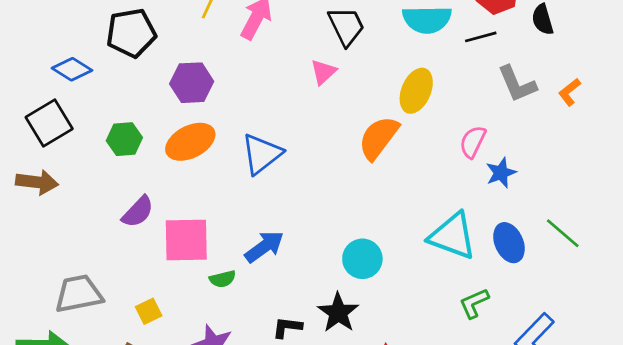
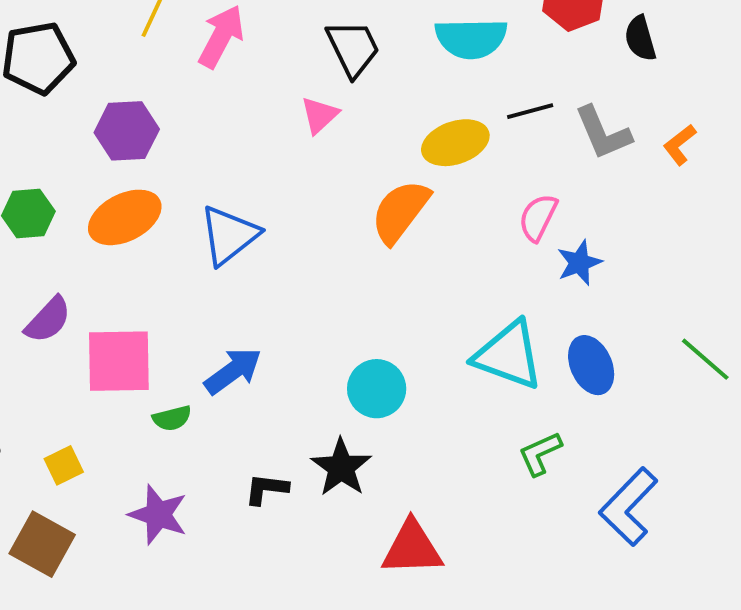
black line: (481, 37) -> (530, 111), moved
yellow ellipse: (416, 91) -> (455, 143), turned 48
green line: (563, 233) -> (705, 359), moved

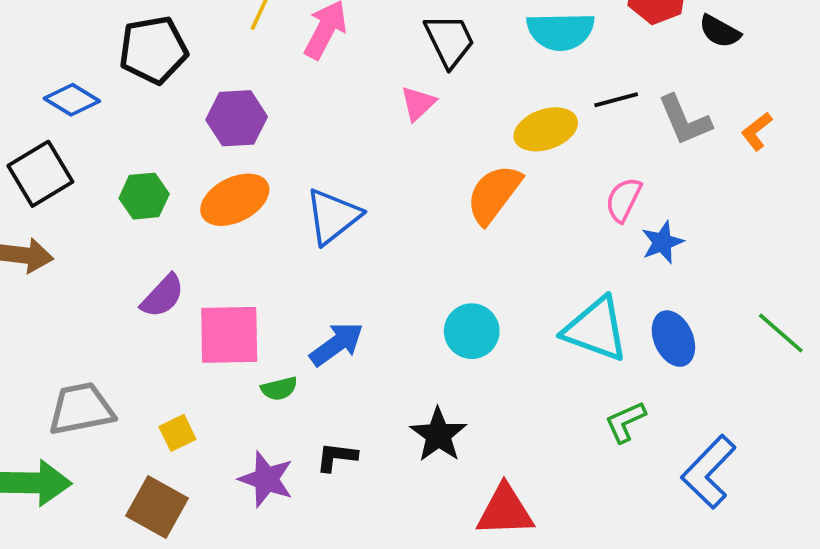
black semicircle: (640, 38) -> (720, 31), turned -45
cyan circle: (377, 389) -> (472, 331), moved
black L-shape: (266, 489) -> (337, 457), moved

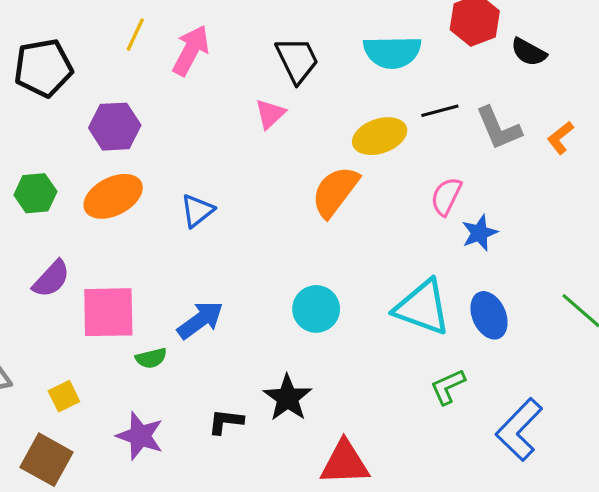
blue triangle: (333, 216) -> (197, 211), size x0.7
black L-shape: (337, 457) -> (226, 422), moved

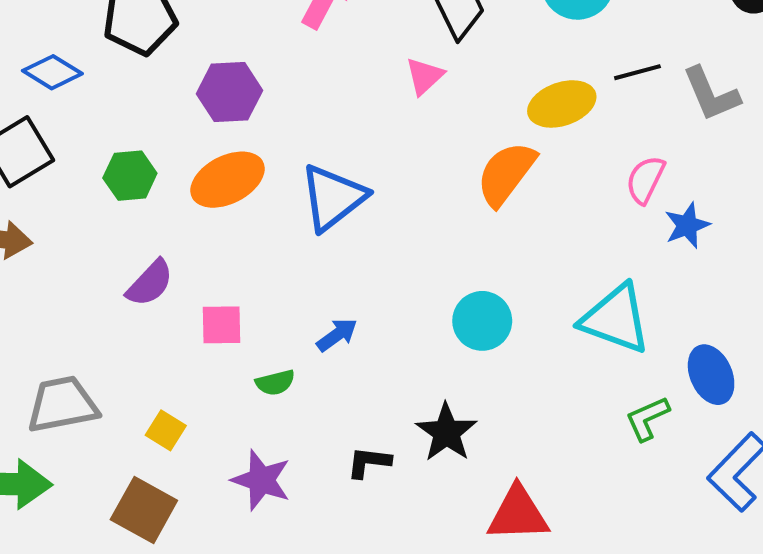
blue triangle: (197, 211) -> (333, 198), size x1.6
pink square: (108, 312) -> (222, 325), size x0.6
blue ellipse: (489, 315) -> (711, 375), moved
blue arrow: (200, 320) -> (337, 335), size x0.7
yellow square: (64, 396) -> (166, 430), turned -32

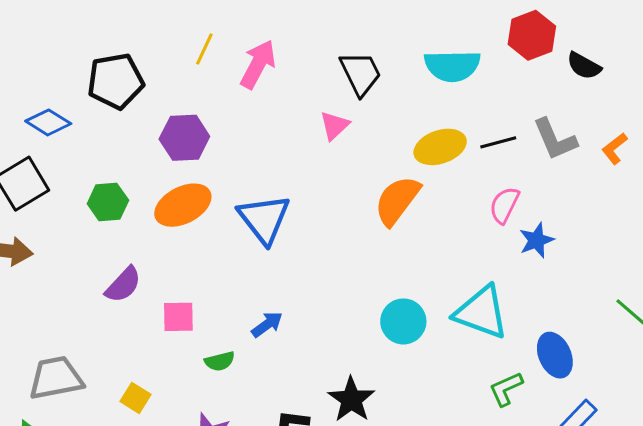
black line: (637, 72) -> (498, 142), moved
blue triangle: (333, 198) -> (264, 219), turned -30
cyan circle: (482, 321) -> (403, 321), moved

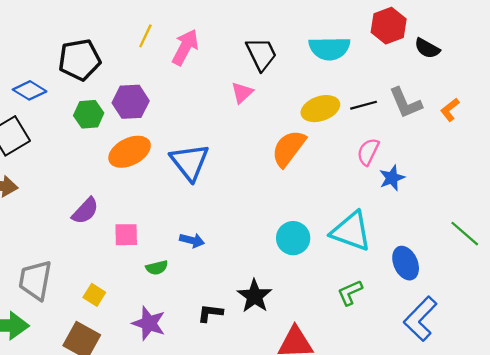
green hexagon: (108, 202) -> (89, 114), moved
blue arrow: (267, 324) -> (192, 240), turned 50
gray trapezoid: (56, 378) -> (35, 280), turned -69
green L-shape: (506, 389) -> (350, 293), moved

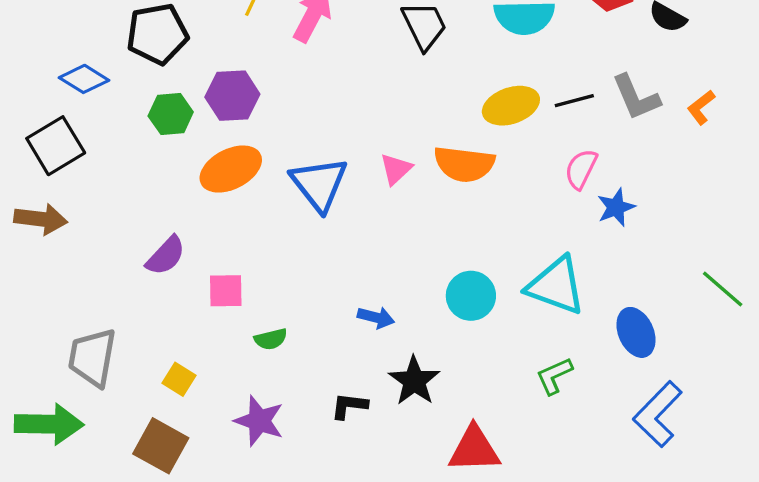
pink triangle: (242, 93) -> (396, 169), moved
orange semicircle: (289, 148) -> (464, 164), turned -120
blue arrow: (192, 240) -> (376, 317), moved

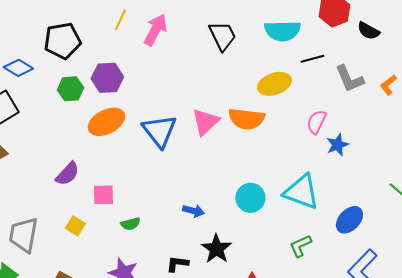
black line: (574, 101) -> (312, 59), moved
pink triangle: (396, 169) -> (205, 122), size x1.4
blue ellipse: (636, 332) -> (349, 220), turned 68
yellow square: (179, 379) -> (75, 226), moved

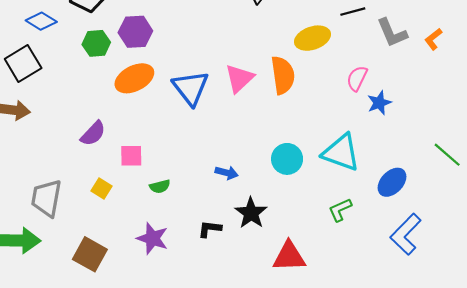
orange semicircle: (246, 119) -> (283, 75), turned -105

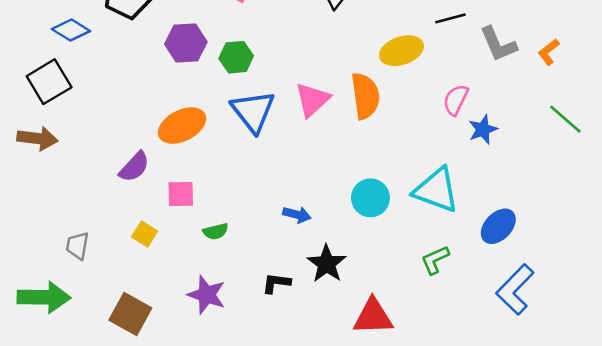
green hexagon: (96, 43) -> (236, 57), moved
orange ellipse: (134, 78) -> (182, 126), moved
green line: (447, 155) -> (565, 119), moved
gray trapezoid: (46, 198) -> (77, 246), size x0.6

